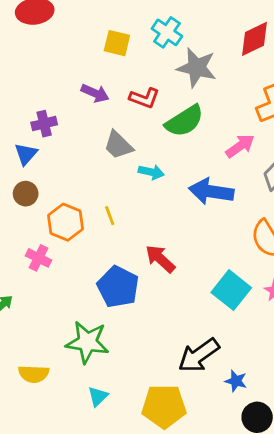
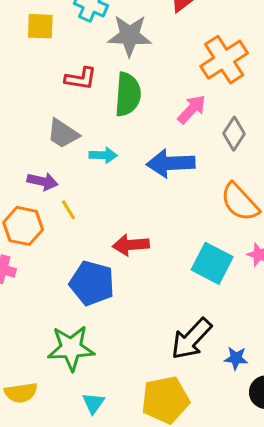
purple arrow: (95, 93) -> (43, 181), moved
green semicircle: (184, 121) -> (128, 94), turned -42
red arrow: (160, 259) -> (131, 245), turned -36

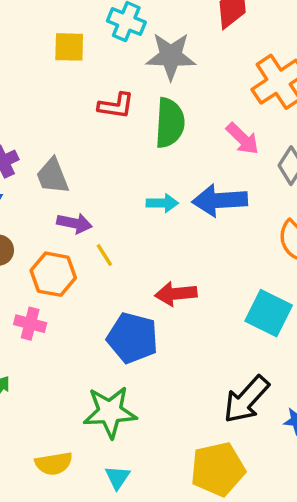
pink arrow: (192, 109) -> (243, 139), turned 92
gray trapezoid: (63, 134) -> (52, 176), moved, turned 36
cyan arrow: (103, 155) -> (162, 203), moved
cyan triangle: (93, 403) -> (117, 477), moved

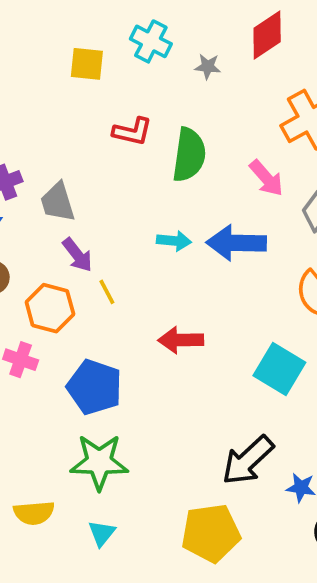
gray star: (171, 56) -> (208, 67), moved, size x0.5
purple arrow: (74, 223) -> (77, 255), turned 36
blue pentagon: (132, 338) -> (95, 387), moved

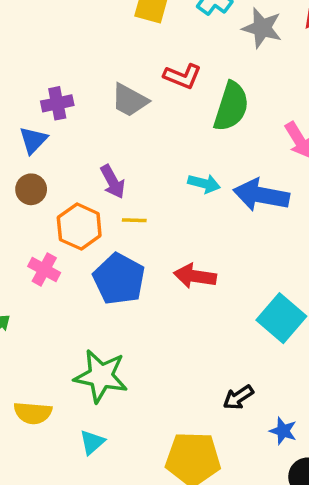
gray star: (208, 67) -> (262, 28), size x1.6
gray trapezoid: (58, 202) -> (130, 100), moved, turned -54
yellow line: (107, 292) -> (134, 220), turned -70
blue pentagon: (95, 387) -> (119, 279), moved
black arrow: (248, 460) -> (238, 397), size x0.6

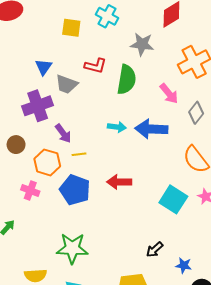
gray star: (262, 28) -> (142, 44), moved
purple cross: (57, 103) -> (38, 106), moved, size x1.6
blue triangle: (33, 140) -> (44, 67), moved

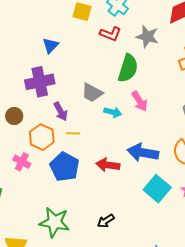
red L-shape: (95, 66) -> (110, 34), moved
gray trapezoid: (66, 84) -> (92, 93), moved
pink arrow: (169, 94) -> (140, 101), moved
blue arrow: (151, 129) -> (143, 153), moved
black arrow: (155, 249) -> (106, 221), moved

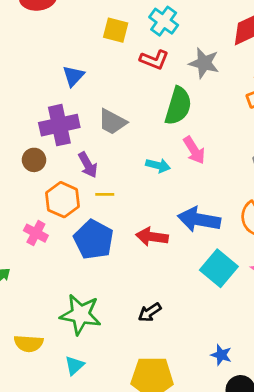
gray trapezoid: (92, 93) -> (112, 122), moved
brown circle: (14, 116) -> (34, 160), moved

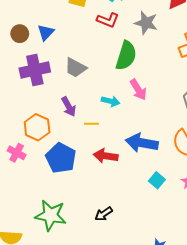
brown circle: (34, 160) -> (20, 34), moved
purple arrow: (88, 165) -> (69, 107), moved
yellow line: (105, 194) -> (91, 124), moved
cyan square: (219, 268) -> (157, 180), size x0.6

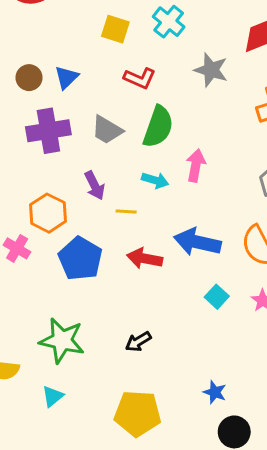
red L-shape: (108, 20) -> (140, 78), moved
green semicircle: (126, 56) -> (158, 127), moved
pink arrow: (138, 90) -> (196, 165), turned -140

